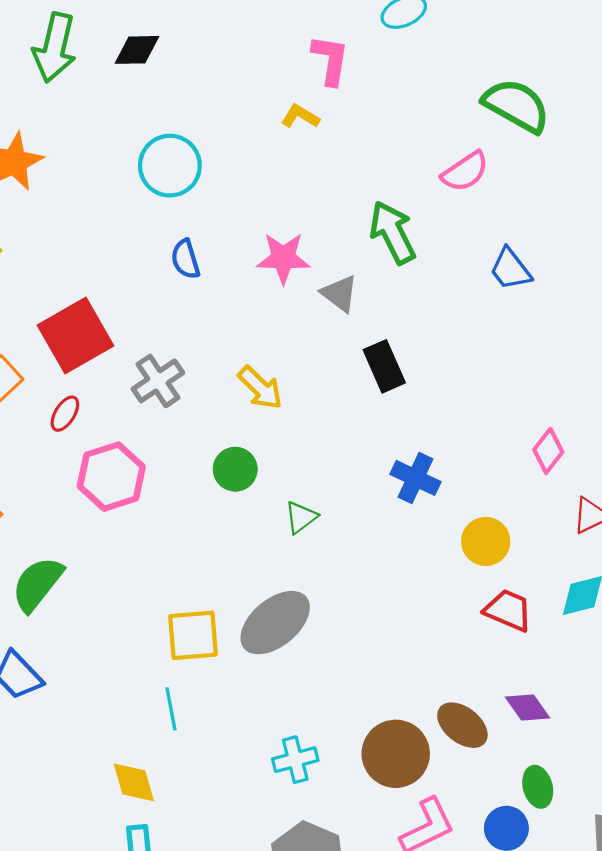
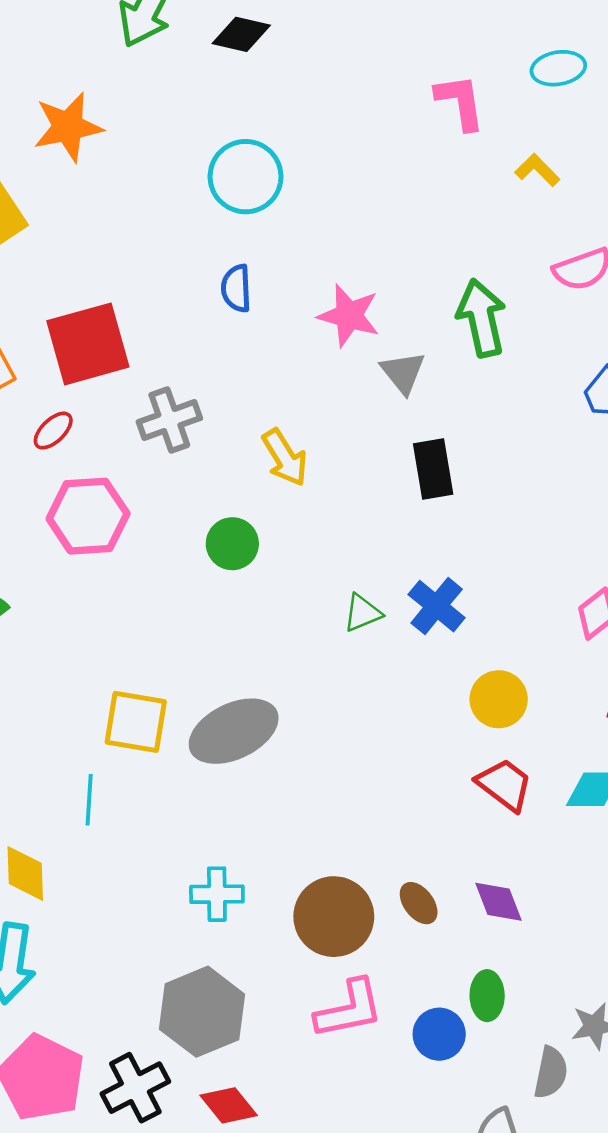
pink L-shape: (330, 60) -> (460, 102), turned -32
yellow L-shape: (300, 116) -> (537, 170), moved
green triangle: (301, 517) -> (362, 613), moved
brown ellipse: (462, 725) -> (419, 903), size x0.7

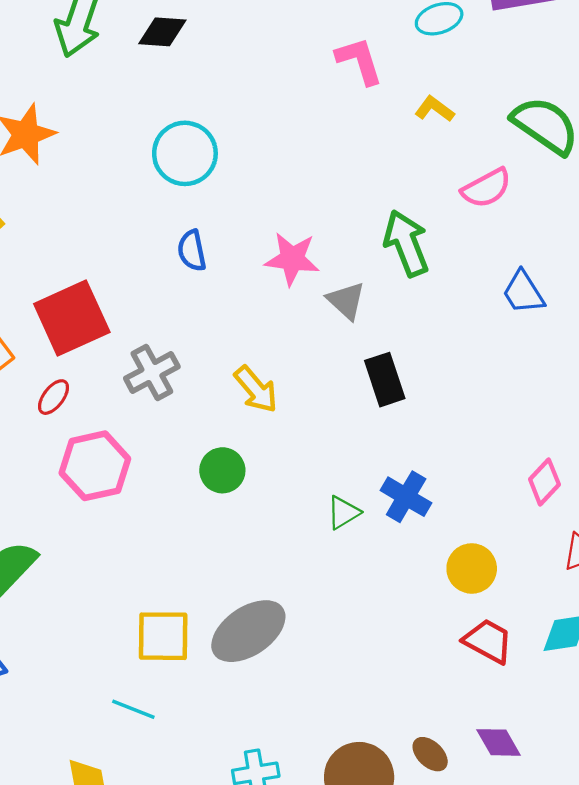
cyan line: (89, 800) -> (133, 709), turned -63

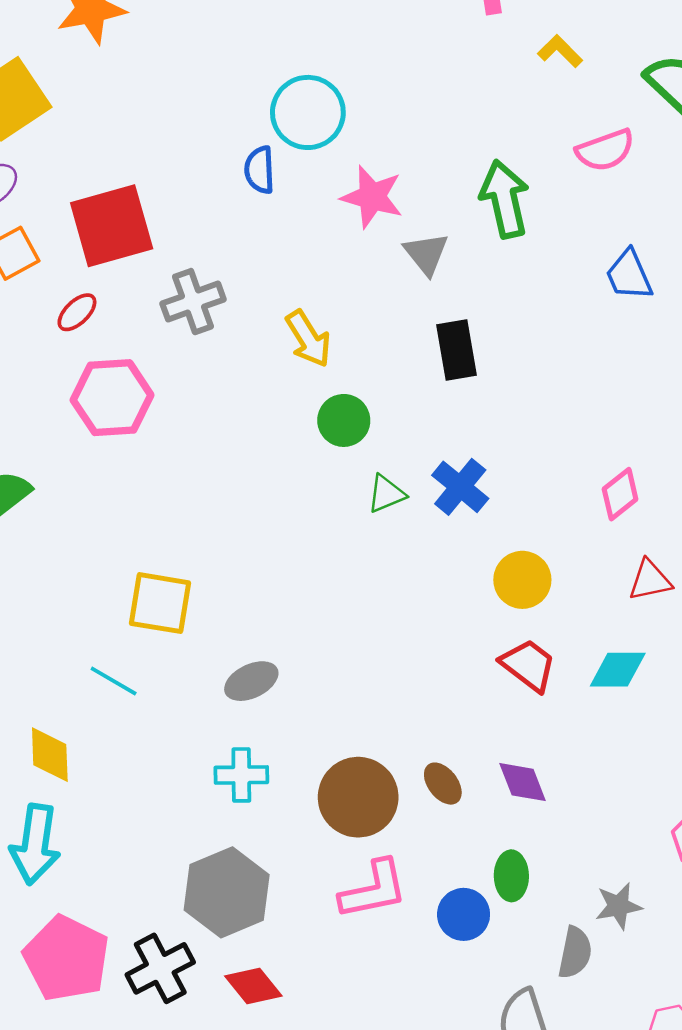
cyan circle: (185, 153) -> (308, 112), moved
green circle: (222, 470) -> (344, 420), moved
gray ellipse: (248, 631) -> (251, 681), moved, size x0.6

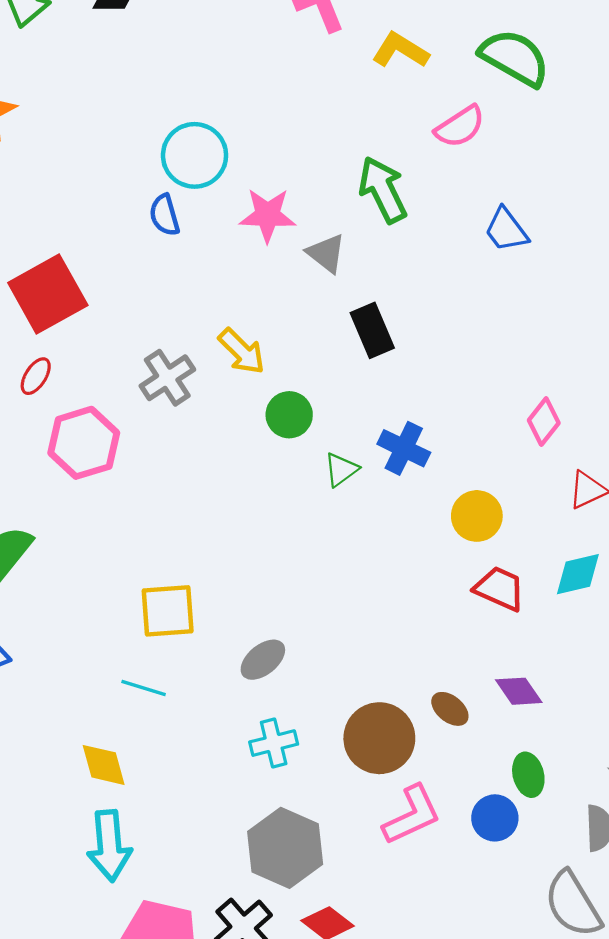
yellow L-shape: (560, 51) -> (400, 50), size x1.4
gray cross: (193, 302) -> (167, 378), moved

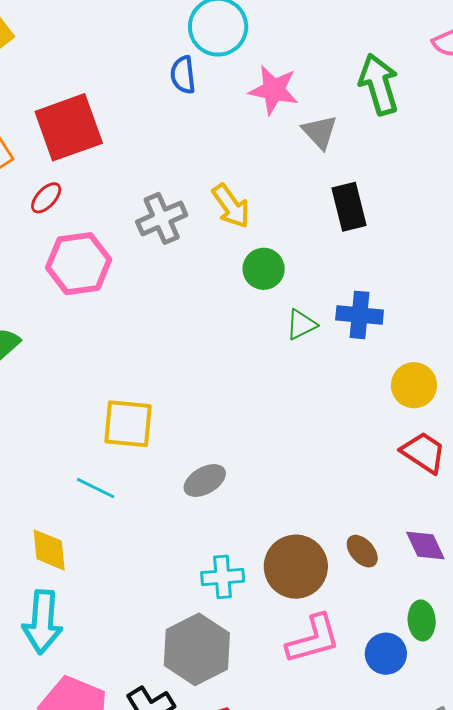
blue cross: (404, 448) -> (360, 315), turned -30
cyan cross: (274, 743) -> (223, 577), moved

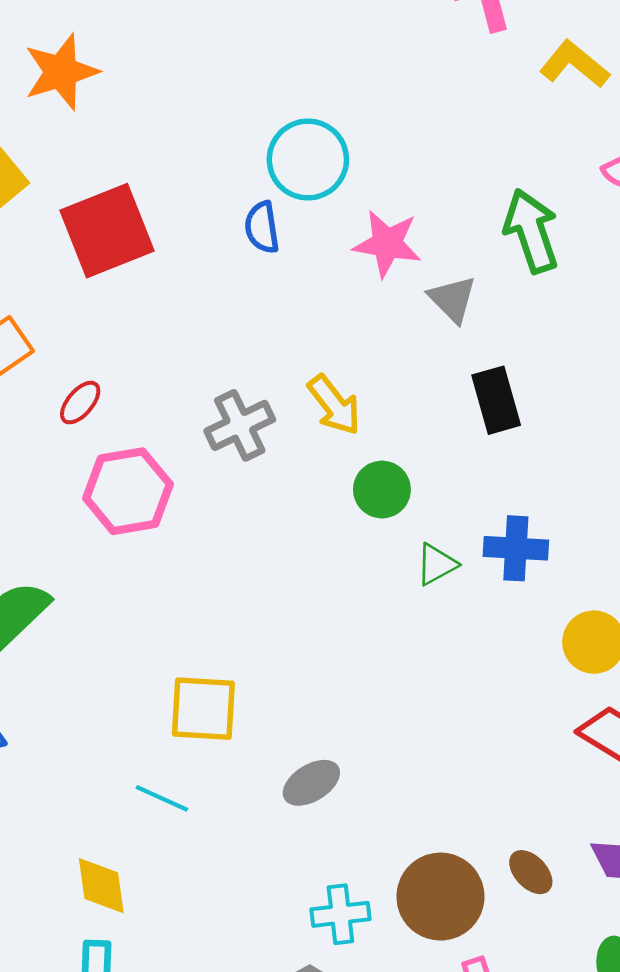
red square: (69, 127) -> (107, 231), moved

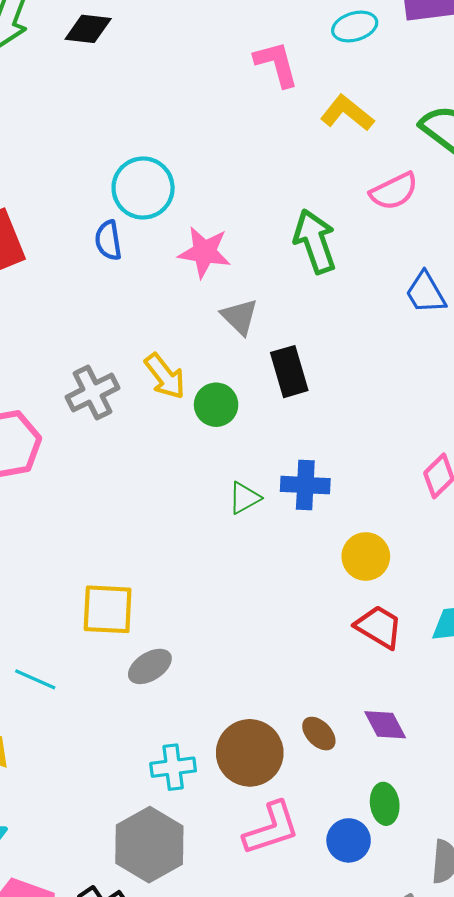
gray triangle: (452, 299) -> (240, 317), moved
green circle: (382, 490) -> (216, 405), moved
yellow square: (203, 709) -> (108, 609), moved

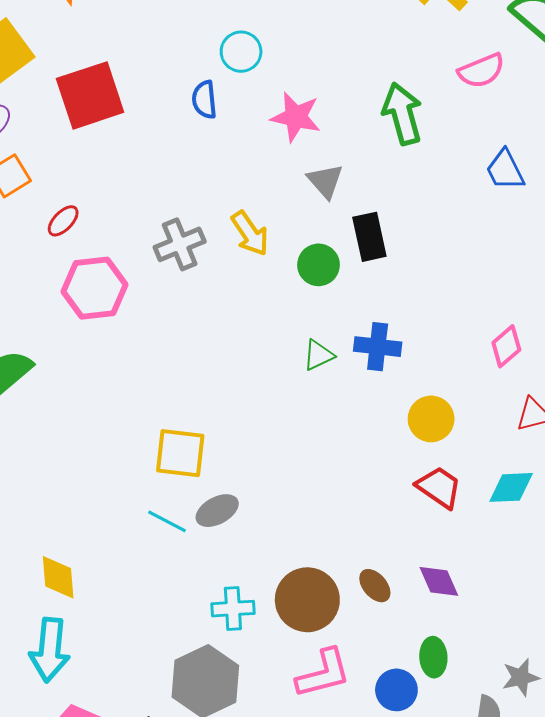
cyan circle: (143, 188) -> (241, 52), size x0.7
green circle: (216, 405) -> (318, 265), moved
cyan line: (35, 679) -> (167, 521), moved

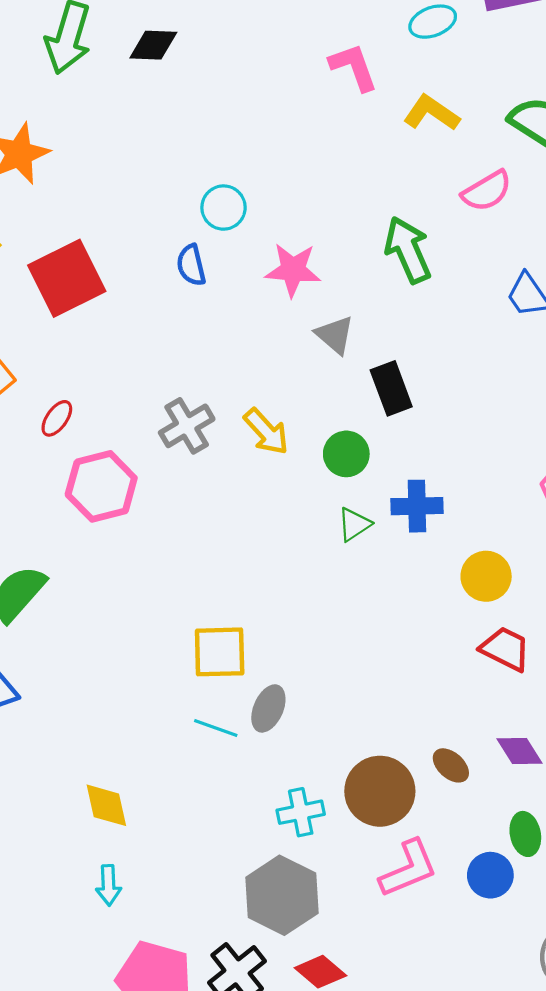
yellow arrow: (250, 233) -> (266, 432), moved
green circle: (318, 265) -> (346, 454), moved
gray ellipse: (217, 511) -> (268, 708), turned -30
cyan arrow: (50, 650) -> (108, 885), size x0.6

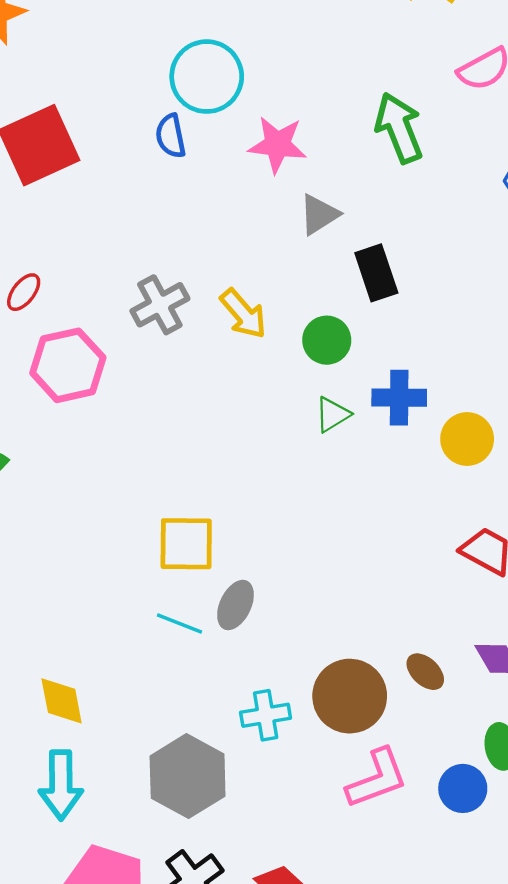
cyan circle: (224, 208) -> (207, 77), size x1.5
gray triangle: (335, 335) -> (319, 214), turned 45
yellow circle: (486, 576) -> (467, 439), moved
cyan arrow: (108, 885) -> (61, 785), size x1.6
gray hexagon: (282, 895) -> (188, 776), moved

